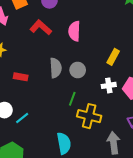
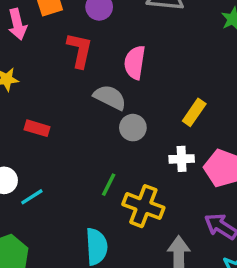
red L-shape: (41, 27) -> (80, 50), turned 55
gray semicircle: (56, 68) -> (110, 97), moved, turned -66
green line: (72, 99) -> (109, 185), moved

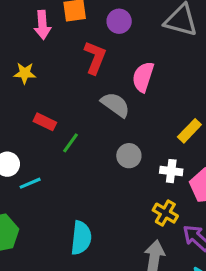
gray circle: (133, 128) -> (129, 156), moved
green line: (109, 185) -> (70, 143), moved
yellow cross: (143, 206) -> (165, 213), moved, size x0.7

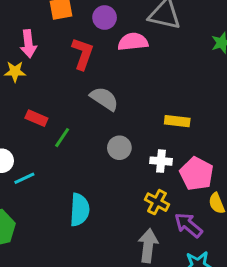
pink arrow: (43, 25) -> (28, 44), moved
pink semicircle: (143, 77) -> (133, 42), moved, turned 68
yellow rectangle: (189, 131) -> (177, 121), turned 55
cyan semicircle: (81, 238) -> (80, 210), moved

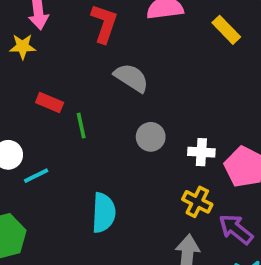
yellow rectangle: (177, 121) -> (226, 30), moved, turned 40
green line: (62, 138) -> (81, 126), turned -45

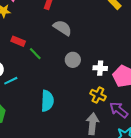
green line: (81, 126) -> (35, 54), turned -32

